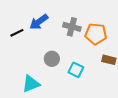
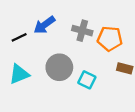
gray circle: (52, 59) -> (59, 67), size x1.5
cyan triangle: (31, 84) -> (19, 74), moved

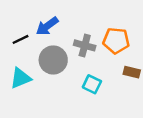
gray cross: (82, 31) -> (85, 45), moved
gray circle: (59, 67) -> (53, 60), moved

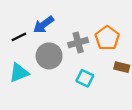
orange pentagon: (116, 41) -> (107, 38), turned 30
gray cross: (85, 45) -> (78, 42), turned -30

